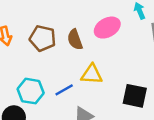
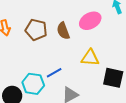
yellow triangle: (92, 74) -> (90, 58), moved
cyan hexagon: (31, 91) -> (33, 84), moved

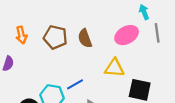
pink ellipse: (90, 21) -> (127, 35), moved

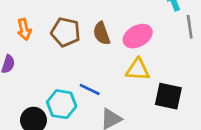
pink ellipse: (127, 35) -> (138, 36), moved
blue line: (75, 84) -> (90, 89), turned 56

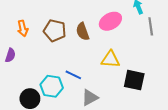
pink ellipse: (138, 36) -> (110, 21), moved

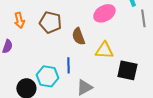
brown semicircle: (83, 32) -> (78, 36), moved
blue line: (73, 75) -> (68, 65), turned 63

